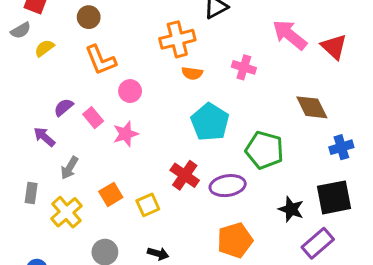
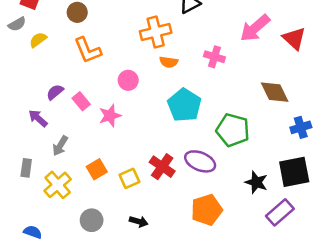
pink arrow: (290, 35) -> (255, 28), turned -80
pink circle: (130, 91) -> (128, 80), moved
red cross: (185, 175) -> (162, 167), moved
purple ellipse: (228, 186) -> (200, 161), turned 32

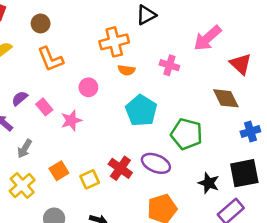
red triangle: (294, 38) -> (241, 64), moved

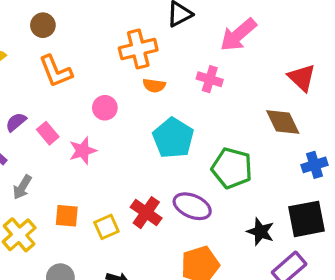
pink arrow: (207, 38) -> (238, 35), moved
orange square: (59, 171) -> (67, 216), turned 36

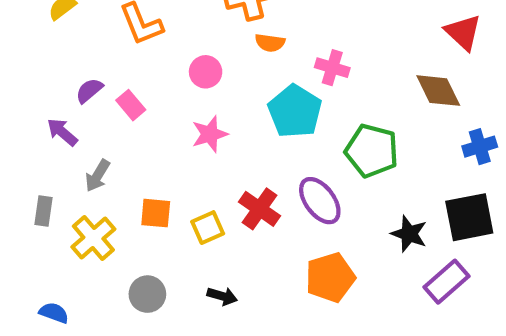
pink cross: (210, 79) -> (332, 68), moved
pink star: (83, 151) -> (210, 134), moved
purple ellipse: (192, 206) -> (320, 201), turned 30

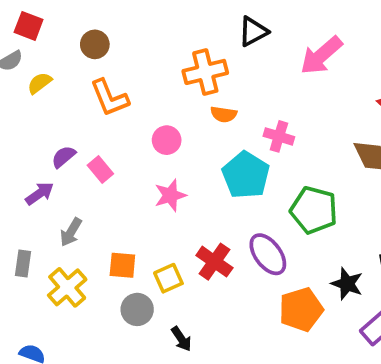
purple arrow: (62, 132) -> (40, 193), turned 104
orange pentagon: (330, 277) -> (301, 309), moved
gray circle: (147, 294) -> (137, 309), moved
black arrow: (222, 296) -> (181, 339), turned 40

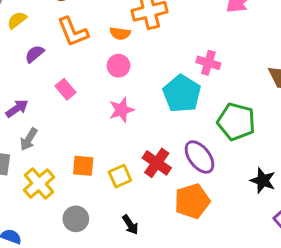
orange semicircle: (224, 114) -> (120, 33), moved
purple semicircle: (64, 157) -> (35, 54), moved
gray arrow: (71, 232) -> (29, 139), moved
gray circle: (137, 309) -> (76, 219), moved
orange pentagon: (301, 309) -> (192, 201), moved

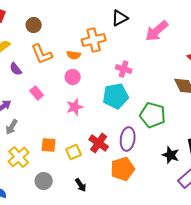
purple semicircle: (35, 54) -> (16, 69), turned -88
pink cross: (208, 63) -> (124, 69), moved
cyan pentagon: (182, 94) -> (116, 96), turned 30
purple ellipse: (199, 157) -> (128, 139), turned 45

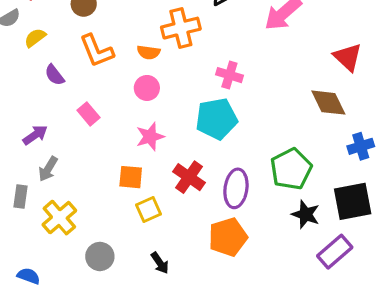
green pentagon: (153, 115) -> (291, 169), moved, turned 30
red cross: (99, 143) -> (189, 177), moved
orange square: (49, 145) -> (131, 177), moved

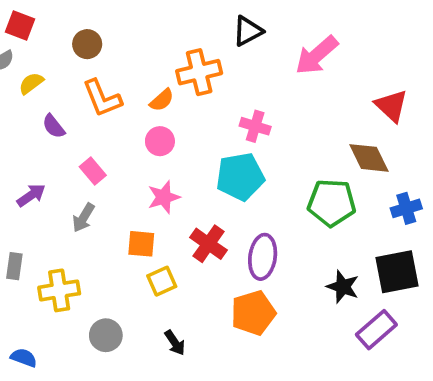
orange semicircle: (148, 52) -> (162, 100), turned -50
gray arrow: (48, 169) -> (83, 218), moved
green pentagon: (291, 169) -> (332, 203), moved, turned 30
yellow cross: (59, 218) -> (59, 290), turned 32

